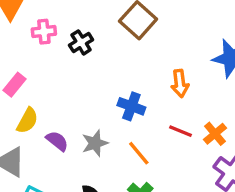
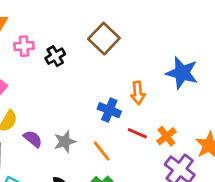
blue cross: (131, 106) -> (109, 110), moved

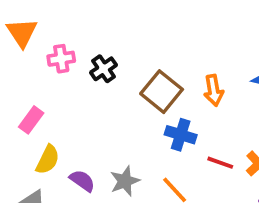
brown square: (104, 39) -> (162, 92), moved
orange arrow: (138, 93) -> (214, 90), moved

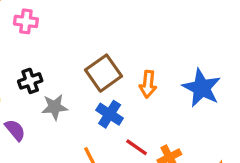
black cross: (104, 69) -> (30, 81), moved
gray star: (125, 181) -> (55, 107), moved

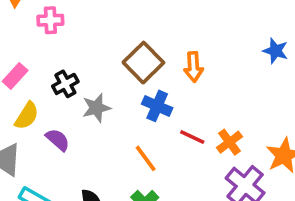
blue star: (202, 88) -> (276, 51), moved, size x0.6

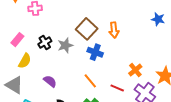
gray star: (96, 108) -> (65, 45), moved
red line: (192, 137) -> (117, 88), moved
purple semicircle: (58, 140) -> (50, 81), moved

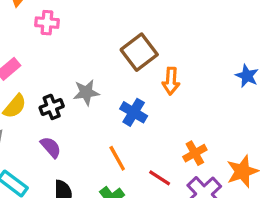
brown square: (87, 29) -> (139, 52), moved
black cross: (45, 43) -> (52, 107), moved

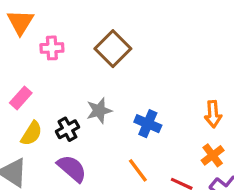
brown square: (139, 52) -> (113, 49), moved
orange arrow: (171, 81) -> (213, 114), moved
purple semicircle: (51, 147) -> (72, 168), size x1.4

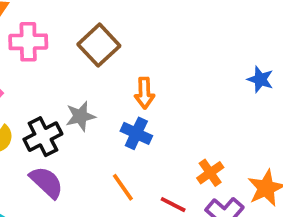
pink cross: (52, 48) -> (28, 42), size x1.4
orange arrow: (213, 114) -> (144, 93), moved
black cross: (67, 129) -> (43, 137), size x1.4

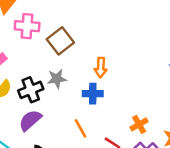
brown square: (99, 45) -> (60, 41), moved
blue cross: (136, 133) -> (93, 94), turned -30
purple semicircle: (46, 182) -> (30, 120), turned -90

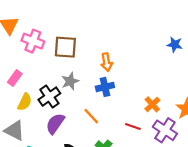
pink cross: (27, 26) -> (33, 41), turned 30
brown square: (60, 41) -> (65, 47), turned -35
orange line: (80, 128) -> (91, 116), moved

